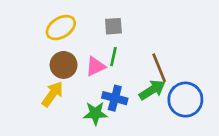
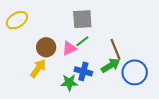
gray square: (113, 26) -> (82, 19), size x1.5
yellow ellipse: (61, 28) -> (17, 20), moved
green line: (113, 57) -> (82, 41), turned 40

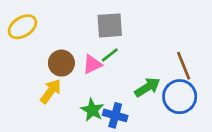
brown line: (116, 49) -> (184, 66), moved
blue cross: (83, 71) -> (115, 115), moved
green star: (69, 82) -> (92, 110), turned 30

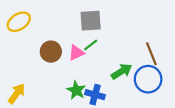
yellow arrow: (51, 91) -> (17, 94), moved

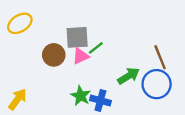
gray square: (91, 21) -> (77, 37), moved

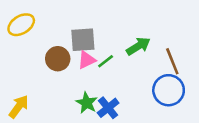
green line: (96, 48) -> (106, 61), moved
green arrow: (129, 76) -> (138, 46), moved
blue cross: (100, 100) -> (108, 108), turned 36

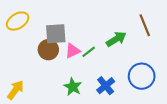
gray square: (83, 40) -> (56, 34), moved
brown line: (172, 61) -> (145, 25), moved
blue cross: (108, 108) -> (106, 86), moved

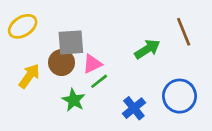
green line: (89, 52) -> (99, 81), moved
green star: (73, 87) -> (74, 100), moved
yellow arrow: (15, 90) -> (29, 76), moved

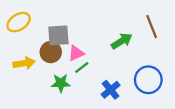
yellow arrow: (29, 76) -> (24, 63), turned 45
green star: (74, 100) -> (61, 83), turned -30

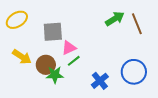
green arrow: (122, 41) -> (115, 19), moved
brown circle: (51, 52) -> (46, 65), moved
yellow arrow: (24, 63) -> (22, 57), turned 42

